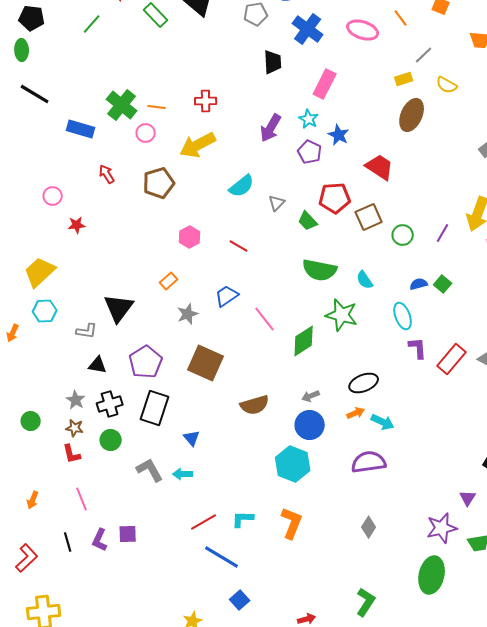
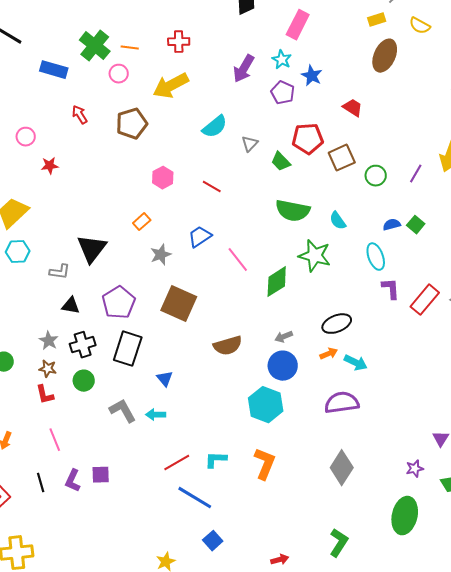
red trapezoid: (380, 167) -> (353, 108), size x0.7
gray diamond: (369, 527) -> (342, 468), size x1.6
purple star: (442, 528) -> (415, 469), size x0.6

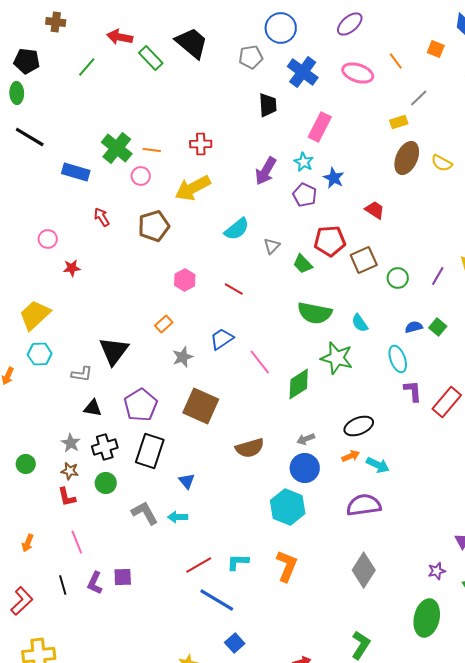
yellow semicircle: (420, 26) -> (442, 163), moved

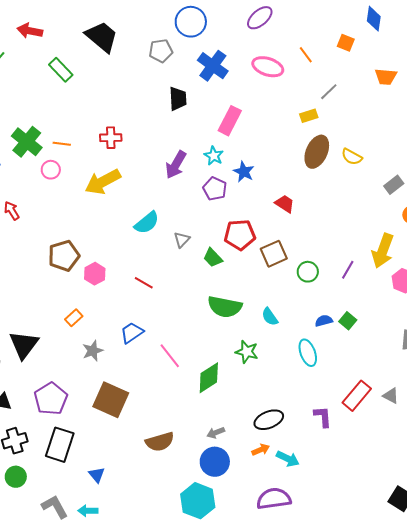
green rectangle: (151, 58) -> (61, 70), moved
brown pentagon: (154, 226) -> (64, 256), moved
green star: (337, 358) -> (247, 352), size x0.7
purple L-shape: (413, 391) -> (323, 417), moved

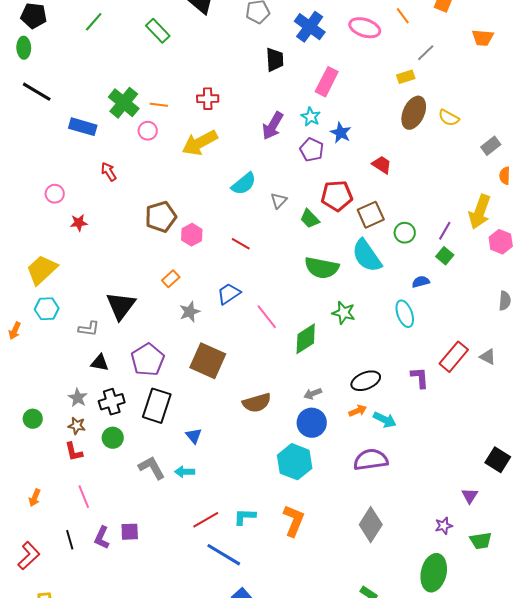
cyan semicircle: (270, 317) -> (367, 256), moved, size x1.8
green square: (348, 321) -> (445, 256), moved

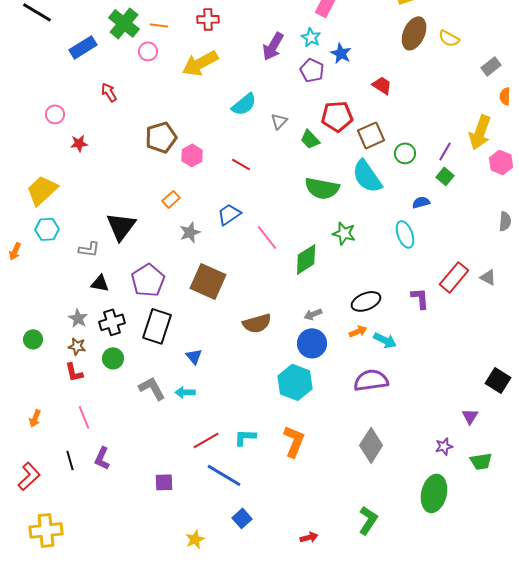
blue rectangle: (83, 127) -> (83, 47), turned -48
purple square: (130, 532) -> (164, 482), moved

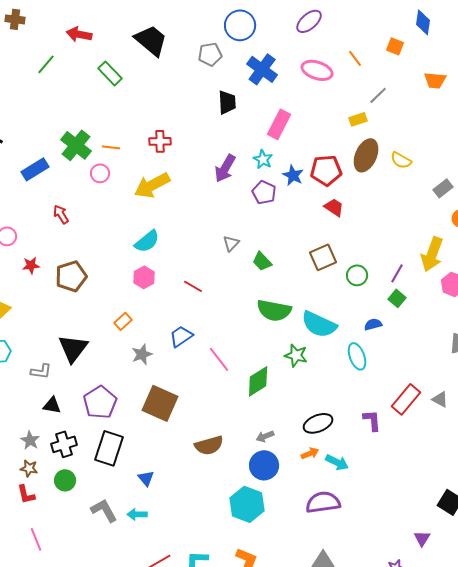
cyan semicircle: (244, 104) -> (147, 241), moved
red pentagon: (337, 116) -> (326, 170), moved
brown pentagon: (161, 137) -> (71, 276), moved
cyan semicircle: (367, 176) -> (319, 324), moved, turned -30

